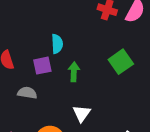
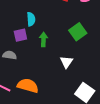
white triangle: (82, 113) -> (66, 62), moved

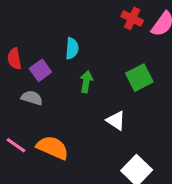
purple square: (20, 35) -> (40, 70), moved, turned -32
white triangle: (66, 62) -> (116, 121), turned -40

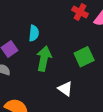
green arrow: (86, 82) -> (44, 59), size x1.5

